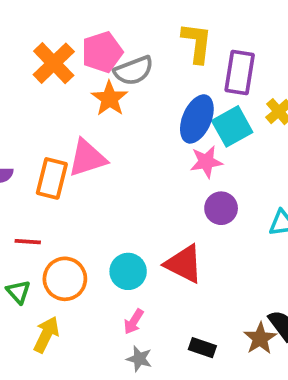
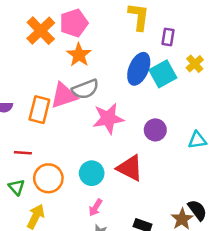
gray semicircle: (134, 71) -> (85, 89), moved
purple rectangle: (240, 72) -> (168, 37), size x0.6
pink star: (206, 162) -> (108, 118), moved, size x1.4

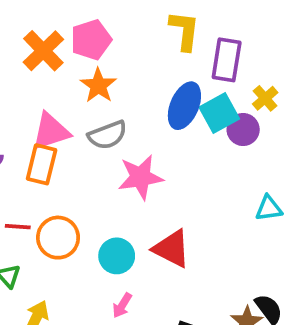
purple rectangle: (168, 37) -> (227, 60), size x1.6
pink triangle: (64, 96) -> (51, 131), moved
purple circle: (155, 130) -> (243, 130), moved
orange circle: (48, 178) -> (58, 238), moved

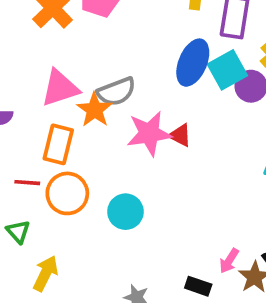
orange star: (98, 86) -> (95, 110), moved
orange rectangle: (42, 164) -> (58, 144), moved
red triangle: (172, 249) -> (180, 135), moved, size x0.6
pink arrow: (122, 305) -> (229, 261), moved

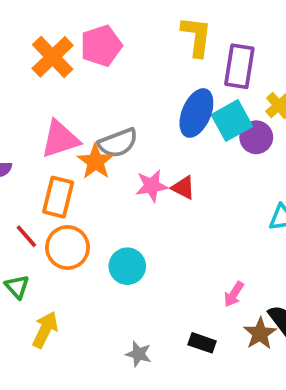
pink star: (149, 133) -> (152, 186), size x0.7
red line: (27, 183) -> (26, 236), turned 45
pink arrow: (229, 261) -> (234, 294), moved

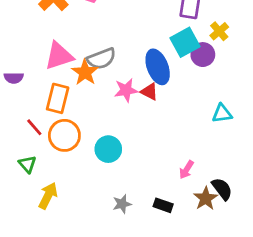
blue ellipse: (196, 113) -> (158, 67), moved, turned -44
gray star: (138, 354) -> (122, 204), moved, turned -30

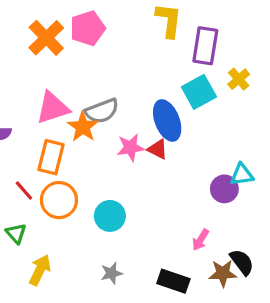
purple circle: (203, 55) -> (224, 189), moved
brown star: (206, 198) -> (223, 273), turned 30
gray star: (122, 204) -> (111, 273), moved
black rectangle: (163, 205) -> (173, 281), size x1.4

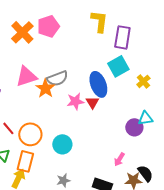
yellow cross: (239, 79) -> (143, 81), moved
red triangle: (158, 149) -> (92, 102), turned 32
orange rectangle: (51, 157) -> (25, 161), moved

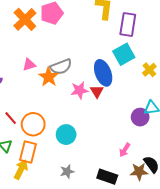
pink triangle: (26, 76) -> (29, 65), size x0.6

